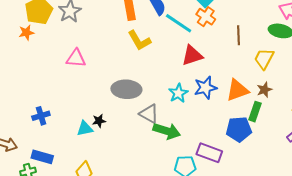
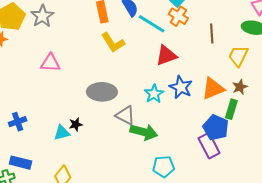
blue star: (205, 88) -> (181, 87), turned -30
blue pentagon: (239, 129) -> (216, 127), turned 30
purple rectangle: (209, 153) -> (209, 146), moved, turned 45

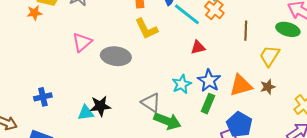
red triangle: (166, 55) -> (198, 47), size x0.7
pink triangle: (50, 63) -> (82, 42), turned -50
gray ellipse: (102, 92) -> (116, 56), moved
green rectangle: (231, 109) -> (208, 104), moved
black star: (76, 124) -> (100, 106), size x1.5

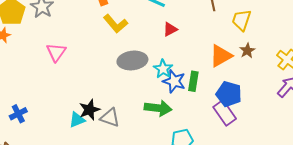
gray ellipse: (116, 56) -> (132, 60), moved
blue star: (209, 81) -> (174, 81), moved
blue cross: (43, 97) -> (18, 114), moved
gray triangle: (151, 102) -> (110, 118), moved

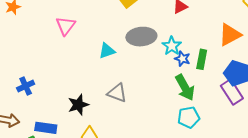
blue star: (174, 81) -> (182, 59), size x0.7
green arrow: (158, 108) -> (185, 88), moved, turned 52
black star: (90, 110) -> (78, 105), moved
cyan triangle: (77, 120) -> (107, 51), moved

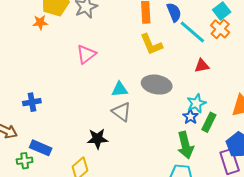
cyan star: (172, 46) -> (196, 103), moved
gray triangle: (117, 93) -> (121, 112), moved
black star: (78, 105) -> (97, 139), moved

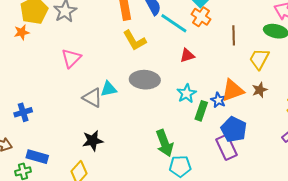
gray triangle: (121, 112) -> (92, 98), moved
blue star: (190, 117) -> (218, 100), moved
green arrow: (185, 145) -> (165, 143), moved

